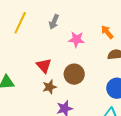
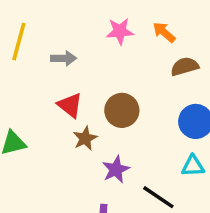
gray arrow: (54, 22) -> (64, 58), moved, turned -104
pink star: (76, 39) -> (120, 31), moved

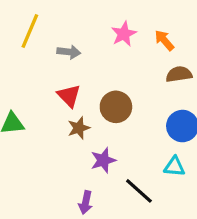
pink star: (120, 31) -> (124, 34), turned -30

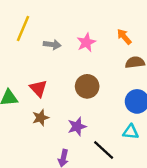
pink star: (124, 34) -> (86, 42), moved
red triangle: (69, 96) -> (38, 88), moved
brown star: (79, 128) -> (41, 118), moved

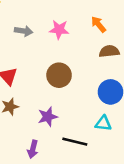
pink star: (86, 42) -> (59, 30), turned 30
black line: (104, 150) -> (75, 142), turned -30

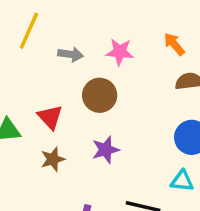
brown circle: (59, 75) -> (100, 95), moved
purple star: (48, 117) -> (106, 150), moved

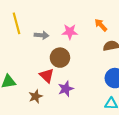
yellow line: (29, 31) -> (17, 23), turned -35
red triangle: (50, 117) -> (47, 76), moved

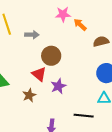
orange arrow: (101, 25) -> (80, 25), moved
pink star: (70, 32) -> (63, 14), moved

